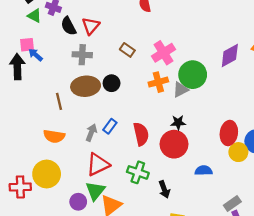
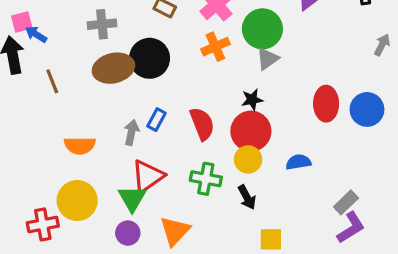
black circle: (112, 83) -> (150, 58), size x1.6
gray triangle: (181, 90) -> (267, 59), moved
brown line: (59, 101) -> (52, 81), moved
yellow circle: (238, 152) -> (248, 159), moved
green triangle: (95, 191) -> (132, 198), moved

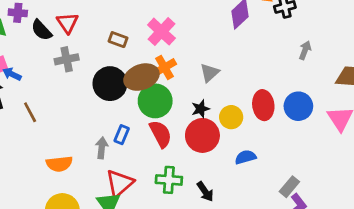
green circle: (262, 29) -> (155, 101), moved
brown ellipse: (113, 68) -> (141, 77), moved
yellow circle: (248, 159) -> (231, 117), moved

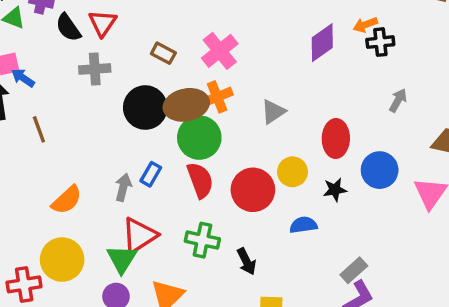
red ellipse: (263, 105) -> (336, 138), moved
black star: (201, 109) -> (335, 190), moved
orange semicircle: (59, 164) -> (67, 200), turned -45

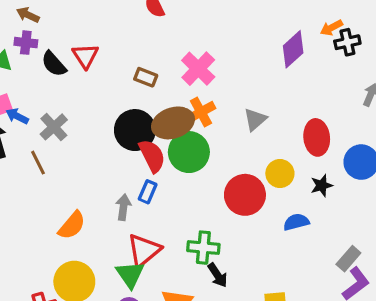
gray cross: (95, 69) -> (54, 127), moved, turned -32
red semicircle: (200, 180) -> (152, 156), moved
black arrow: (246, 261) -> (218, 275), moved

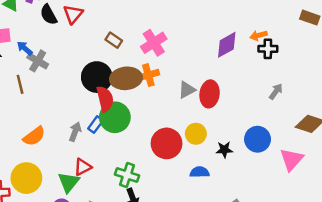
blue arrow: (17, 116) -> (25, 48), moved
gray cross: (54, 127) -> (38, 61), turned -30
red ellipse: (317, 137) -> (210, 94), moved
green circle: (189, 152) -> (115, 117), moved
red triangle: (144, 250) -> (83, 167), size x0.7

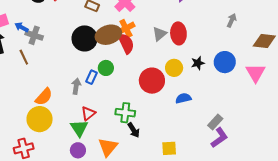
red semicircle: (105, 99) -> (126, 43), moved
green circle: (115, 117) -> (106, 68), size x0.6
black star: (224, 150) -> (198, 63), moved
yellow circle: (26, 178) -> (40, 119), moved

